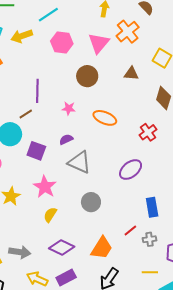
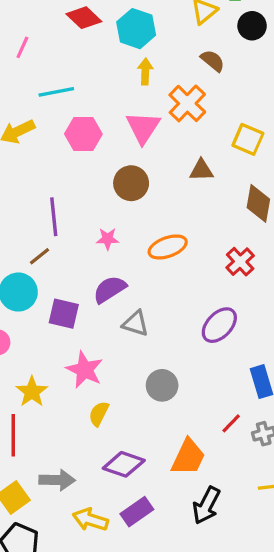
cyan line: (48, 15) -> (56, 92), turned 30
orange ellipse: (105, 118) -> (168, 247), turned -35
purple semicircle: (66, 139) -> (110, 289), size x1.5
gray triangle: (79, 162) -> (136, 323), size x0.7

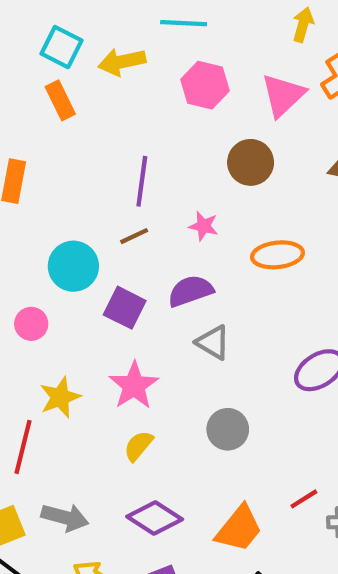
brown line: (40, 256) -> (134, 236), moved

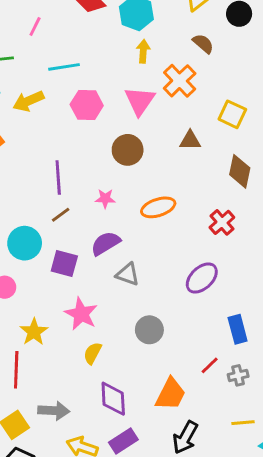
purple diamond: (155, 518) -> (113, 399), turned 66

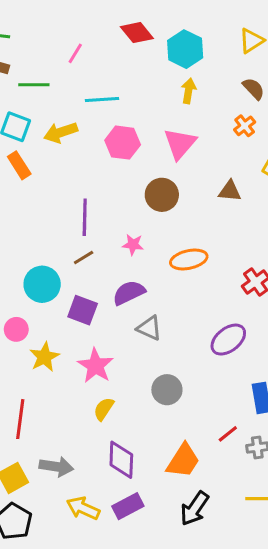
orange cross: (180, 81) -> (245, 126), moved, size x0.6
yellow star: (34, 332) -> (44, 357), moved

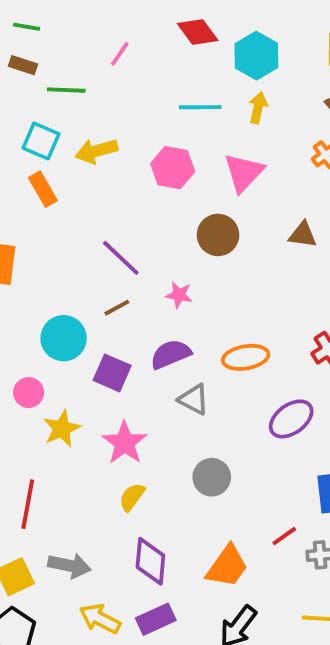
cyan line: (102, 99) -> (200, 107), moved
purple line: (85, 217) -> (121, 258), turned -51
orange ellipse: (189, 259) -> (246, 357), moved

